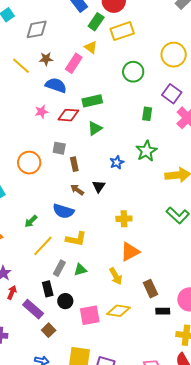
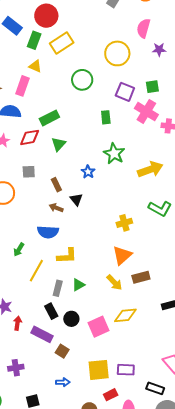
brown rectangle: (74, 164) -> (56, 185), moved
yellow cross: (124, 219) -> (124, 223), moved
brown rectangle: (150, 289) -> (141, 277), moved, turned -66

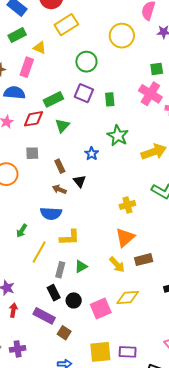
green rectangle: (34, 40) -> (17, 35), moved, turned 42
purple square: (125, 92) -> (84, 93), moved
red arrow: (18, 323) -> (13, 310), moved

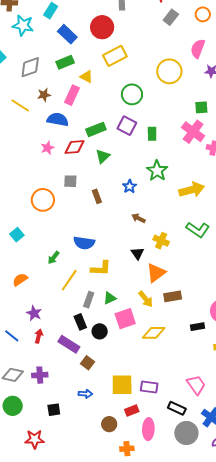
black triangle: (80, 181) -> (137, 253), moved
brown arrow: (59, 189) -> (138, 218), moved
yellow cross: (127, 205) -> (161, 241), turned 35
pink square: (101, 309) -> (125, 319), moved

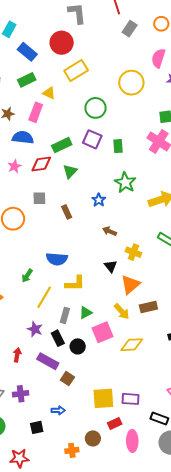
purple star: (34, 313) -> (35, 329), moved
blue arrow: (85, 394) -> (58, 410), moved
orange cross: (127, 449) -> (72, 450), moved

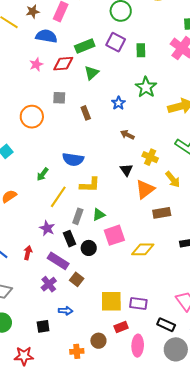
yellow arrow: (122, 311) -> (173, 179), moved
purple cross: (21, 394) -> (49, 284), moved, turned -35

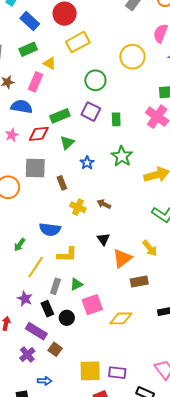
gray square: (59, 98) -> (35, 168), size x1.6
blue star: (118, 103) -> (87, 163), moved
yellow cross: (150, 157) -> (78, 207), moved

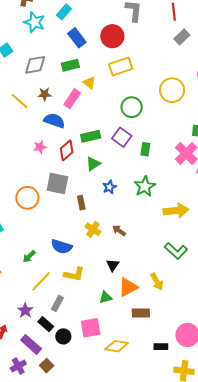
red diamond: (39, 134) -> (67, 150), turned -45
green triangle: (76, 284) -> (106, 297), moved
black rectangle: (47, 309) -> (46, 324), turned -35

